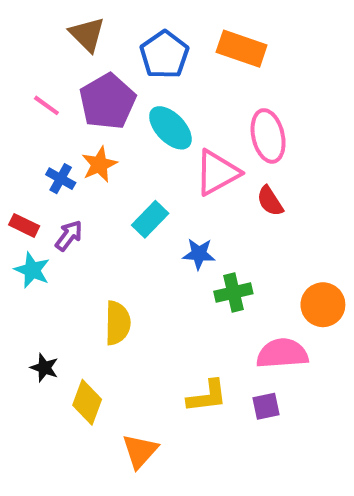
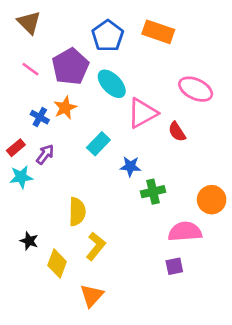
brown triangle: (87, 34) -> (29, 23), moved
pink ellipse: (268, 136) -> (196, 89), moved, turned -52
red rectangle: (24, 225) -> (16, 148), turned -66
cyan star: (32, 270) -> (21, 177), turned -30
yellow L-shape: (207, 396) -> (96, 246), moved, turned -44

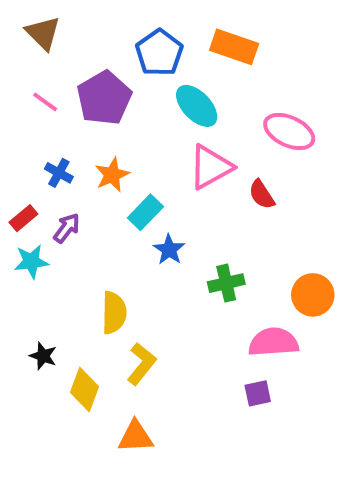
cyan ellipse: (112, 84) -> (197, 106), moved
orange star: (65, 108) -> (112, 175), moved
blue star: (130, 166) -> (169, 250), moved, turned 30
orange triangle: (92, 296) -> (136, 437), turned 45

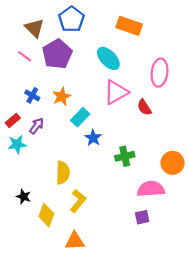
brown triangle: (43, 33) -> (34, 28), moved
blue pentagon: (159, 53) -> (71, 19), moved
pink ellipse: (289, 132) -> (160, 73), turned 72

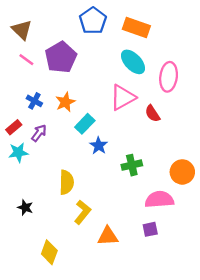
blue pentagon: (71, 19) -> (93, 21), moved
brown triangle: (34, 28) -> (22, 30), moved
cyan ellipse: (108, 58) -> (133, 62), moved
yellow diamond: (46, 215) -> (49, 252), moved
orange triangle: (75, 241) -> (108, 236), moved

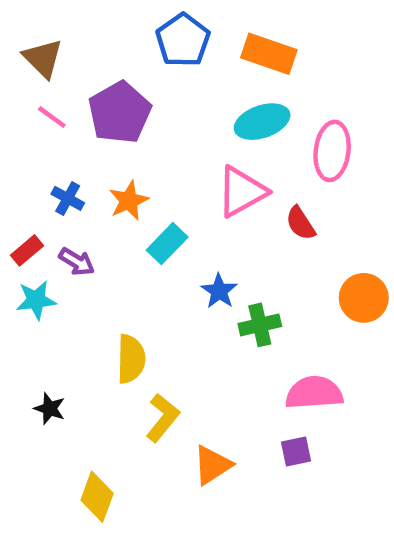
cyan ellipse: (133, 62) -> (262, 122), turned -65
purple arrow: (39, 133) -> (77, 262), turned 84
blue star: (99, 146) -> (219, 291), moved
orange circle: (182, 172) -> (364, 298), moved
orange triangle: (108, 236) -> (212, 465), turned -30

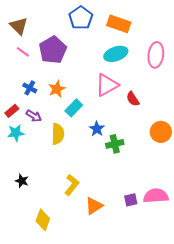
pink ellipse: (332, 151) -> (156, 55), moved
yellow semicircle: (131, 359) -> (58, 134), moved
pink semicircle: (314, 393) -> (156, 196), moved

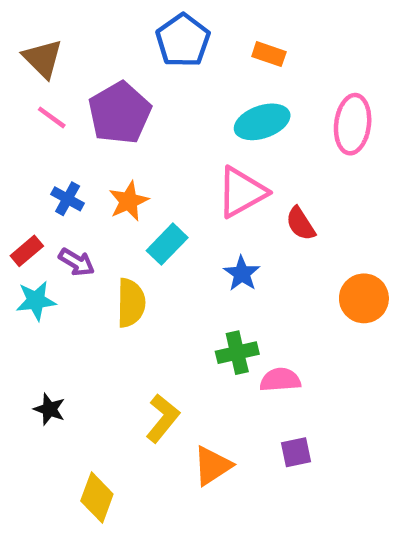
orange rectangle: (119, 24) -> (269, 54), size x0.6
blue star: (97, 129) -> (242, 273), moved
green cross: (115, 144) -> (237, 353), moved
pink semicircle: (156, 196) -> (280, 380), moved, size x0.7

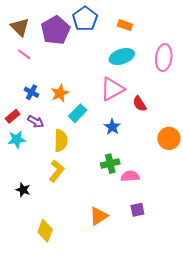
purple pentagon: (120, 113) -> (56, 30), moved
yellow L-shape: (163, 418) -> (57, 171), moved

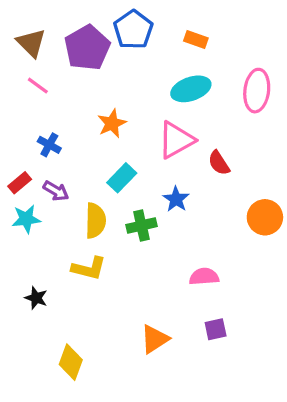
orange star: (60, 93) -> (112, 123), moved
green cross: (110, 164) -> (141, 226), moved
yellow L-shape: (57, 171) -> (89, 268), turned 65

